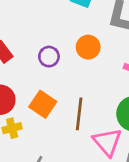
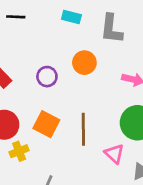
pink triangle: (107, 142) -> (114, 154), size x0.7

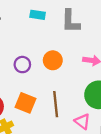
orange circle: (84, 63) -> (53, 60), moved

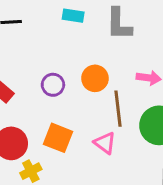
brown line: (56, 104) -> (118, 109), moved
pink triangle: (82, 121) -> (105, 143), moved

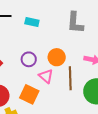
cyan rectangle: (73, 16) -> (32, 22), moved
pink triangle: (105, 143) -> (46, 76), moved

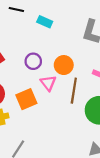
orange square: (29, 94) -> (26, 99), turned 30

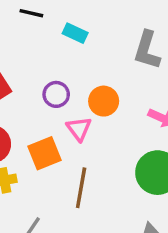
brown line: (74, 91) -> (81, 188), moved

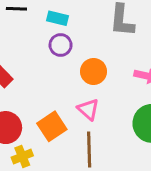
purple circle: (56, 94) -> (61, 45), moved
pink triangle: (79, 129) -> (88, 109), moved

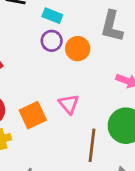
orange circle: (94, 71) -> (78, 49), moved
brown line: (89, 150) -> (92, 145), moved

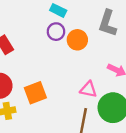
pink triangle: (69, 104) -> (88, 89), moved, turned -42

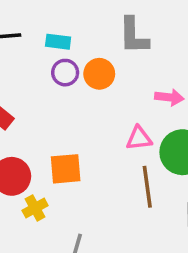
orange square: (35, 93) -> (66, 169), turned 35

